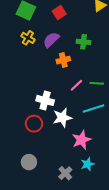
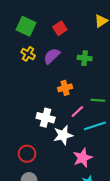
orange cross: (63, 60) -> (65, 88), moved
pink line: (76, 85) -> (77, 112), moved
red circle: (34, 124) -> (27, 154), moved

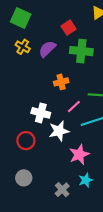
red square: (60, 28) -> (69, 28), moved
green cross: (85, 58) -> (81, 51), size x1.5
red circle: (27, 154) -> (26, 141), moved

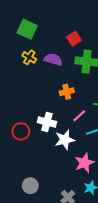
purple semicircle: (47, 49) -> (53, 59), turned 60
red circle: (26, 141) -> (21, 131), moved

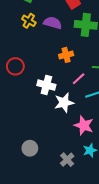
red circle: (21, 131) -> (15, 66), moved
pink star: (84, 163) -> (84, 125), turned -30

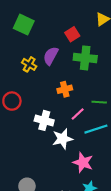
yellow cross: (29, 21) -> (29, 64), moved
purple semicircle: (53, 23) -> (51, 56), turned -78

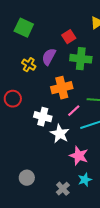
orange cross: (65, 89) -> (62, 88), size x1.5
white star: (63, 139) -> (60, 134), turned -30

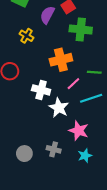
purple semicircle: (49, 57) -> (47, 15), moved
gray cross: (63, 189) -> (54, 149), moved, turned -32

